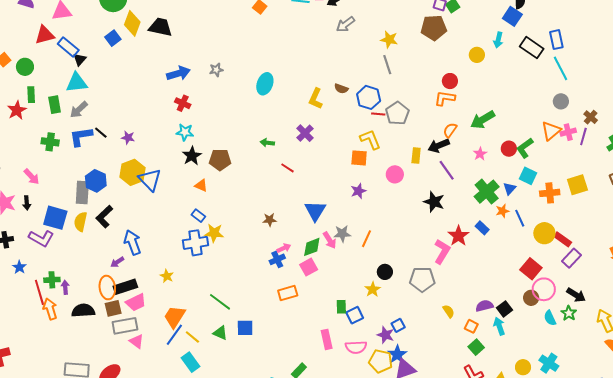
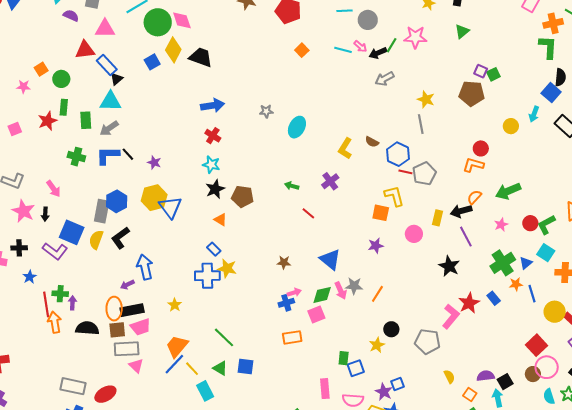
gray star: (216, 70) -> (266, 111), moved
blue triangle: (315, 211) -> (330, 260), turned -30
cyan rectangle: (190, 362) -> (205, 391), moved

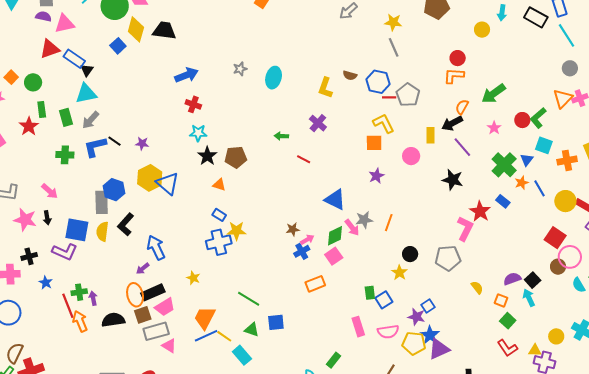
purple semicircle: (71, 16) -> (43, 16), moved
brown star: (284, 262) -> (293, 229), moved
blue line: (174, 364) -> (206, 336), turned 35

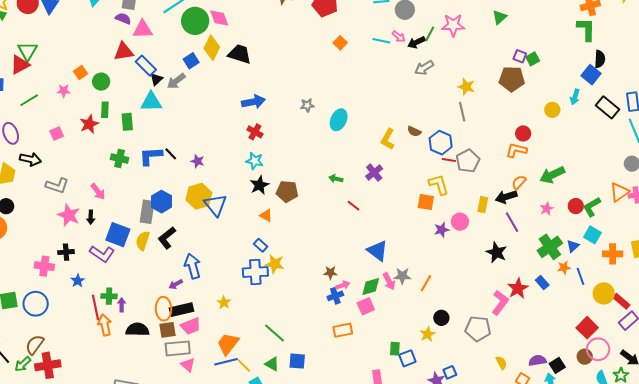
gray arrow: (91, 120) -> (176, 81), moved
purple star: (376, 176) -> (442, 230), moved

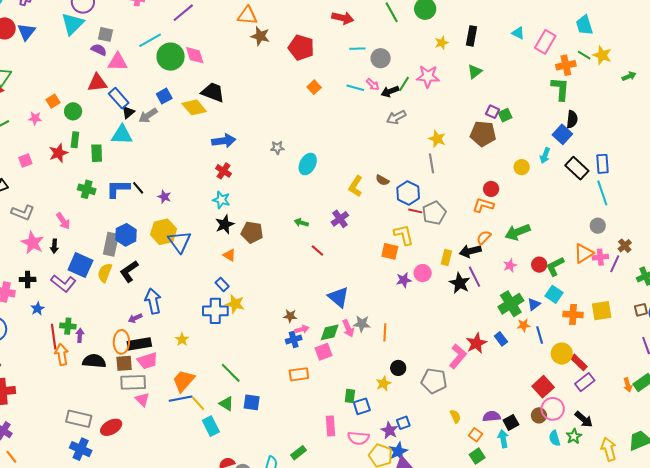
yellow diamond: (212, 48) -> (194, 107), moved, turned -70
black star: (497, 252) -> (460, 283), moved
orange line: (426, 283) -> (385, 332), turned -30

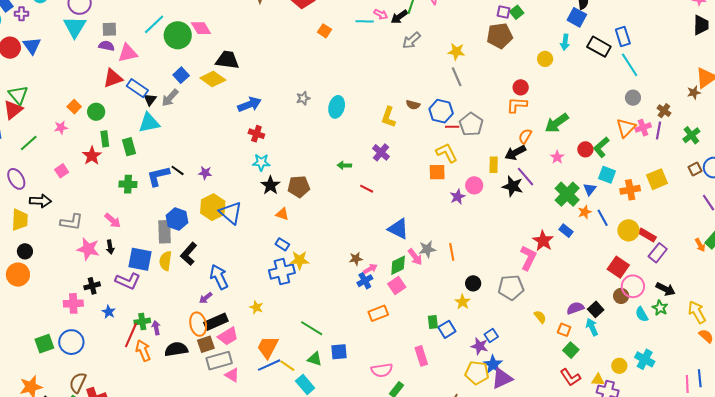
red line: (54, 337) -> (131, 335), turned 45
pink semicircle: (358, 438) -> (382, 370), moved

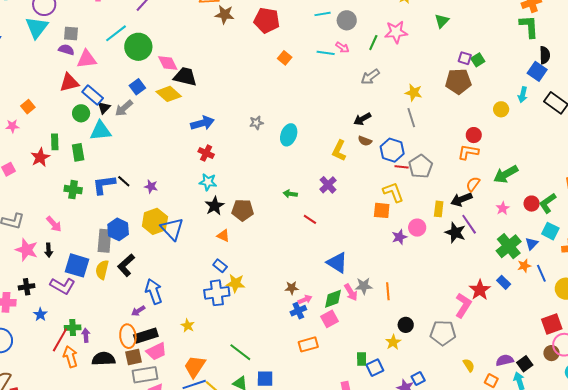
black arrow: (399, 17) -> (362, 119), moved
pink diamond: (201, 28) -> (168, 63), moved
green circle: (96, 112) -> (81, 113), moved
red square: (618, 267) -> (552, 324), turned 30

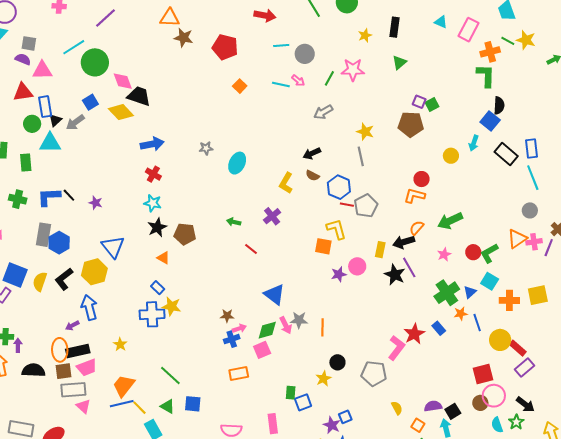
blue rectangle: (93, 95) -> (45, 107), turned 35
yellow hexagon: (155, 221) -> (94, 272), moved
gray rectangle: (104, 241) -> (44, 235), moved

